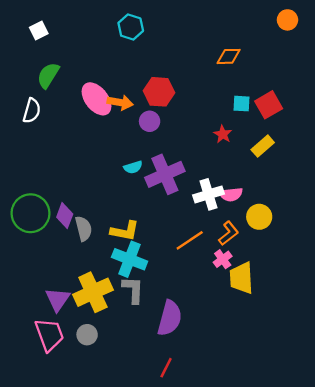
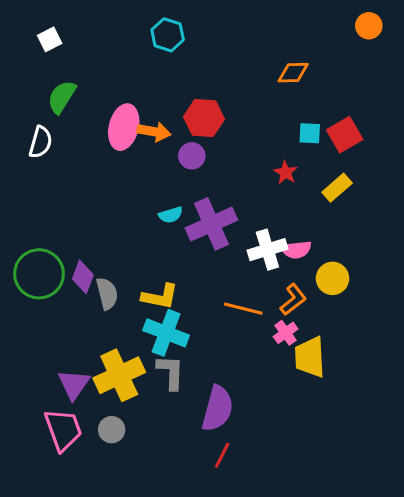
pink ellipse: (97, 99) -> (124, 127), turned 52
orange line: (190, 240) -> (243, 309), turned 48
red line: (166, 368) -> (222, 455), moved

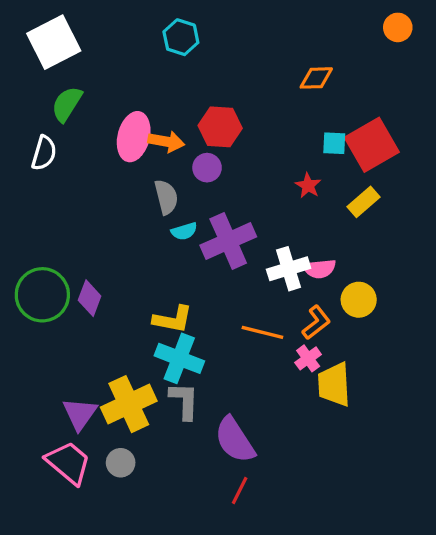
white square: (50, 39) -> (54, 42), size x2.0
red square: (345, 135) -> (372, 145), size x1.4
gray semicircle: (107, 294) -> (166, 197), moved
purple semicircle: (218, 408) -> (235, 440), turned 132
pink trapezoid: (63, 430) -> (68, 463), turned -30

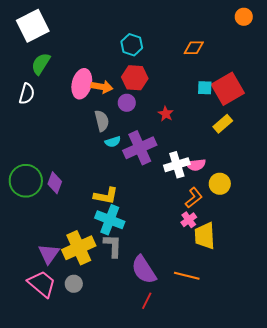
cyan hexagon: (181, 37) -> (132, 45), moved
red star: (308, 186) -> (166, 114), moved
orange line: (262, 332) -> (187, 276), moved

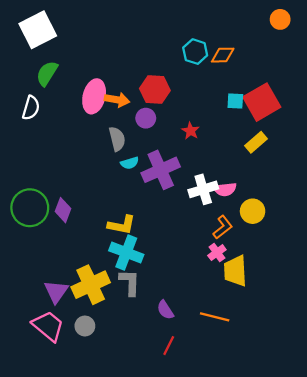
cyan hexagon: (132, 45) -> (195, 52), moved
purple semicircle: (144, 270) -> (165, 310), size x0.6

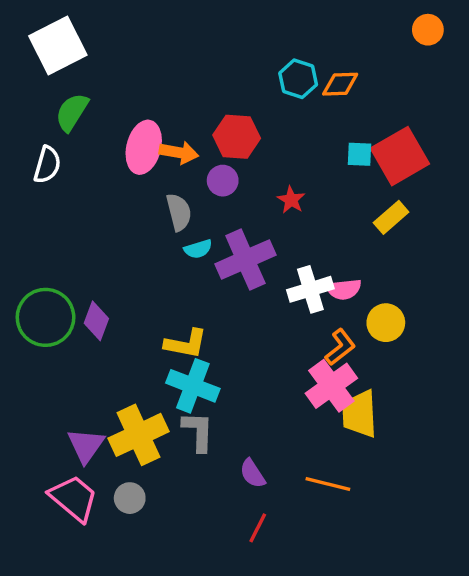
pink cross: (217, 253) -> (331, 386), size x1.8

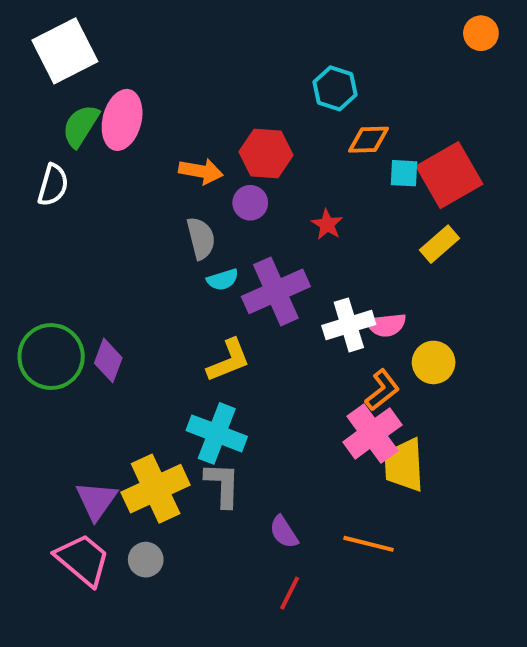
orange diamond: (340, 84) -> (369, 140), moved
pink ellipse: (144, 147) -> (122, 120), moved
yellow L-shape: (186, 344) -> (229, 360), moved, turned -33

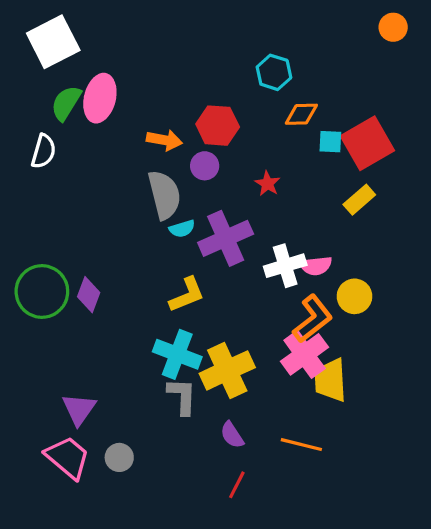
gray semicircle: (201, 238) -> (164, 195), size x1.4
orange L-shape: (382, 390) -> (313, 319), size x1.4
yellow cross: (156, 489) -> (227, 370), moved

